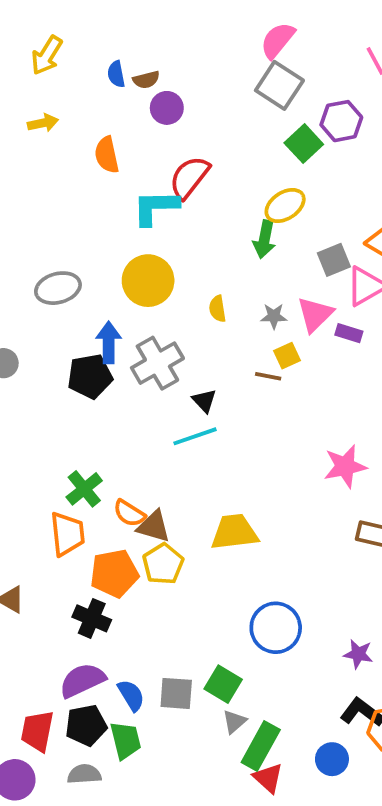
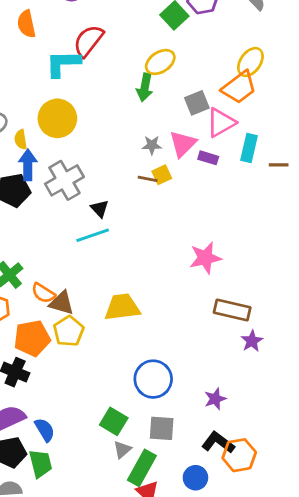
yellow semicircle: (217, 309) -> (21, 139), moved
brown line: (268, 376) -> (148, 179), moved
purple star: (358, 654) -> (215, 399), turned -30
gray square: (176, 693) -> (162, 428), moved

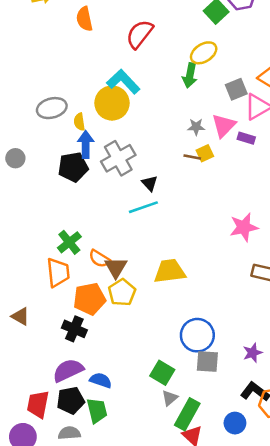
cyan L-shape: (63, 63) -> (123, 82), moved, turned 48
brown triangle: (62, 303) -> (116, 267), turned 45
gray square: (162, 428) -> (207, 362), moved
blue semicircle: (45, 430) -> (101, 380), turned -40

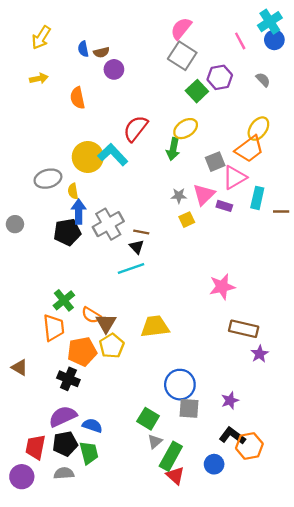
red semicircle: (140, 34) -> (136, 129), moved
yellow circle: (112, 103) -> (88, 157), moved
brown line: (192, 157) -> (141, 232), moved

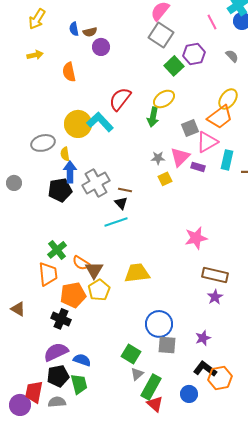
purple star: (260, 354) -> (215, 297), moved
red trapezoid: (35, 447) -> (34, 392), moved

